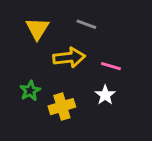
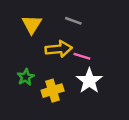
pink line: (111, 66) -> (82, 56), moved
white star: (105, 95) -> (89, 81), size x1.5

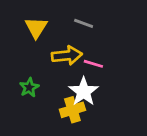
white star: (89, 81) -> (84, 92), moved
yellow cross: (53, 91) -> (72, 110), moved

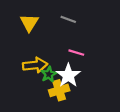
yellow arrow: (67, 55) -> (35, 65), moved
green star: (29, 87) -> (49, 74), moved

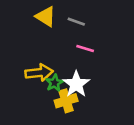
yellow triangle: (29, 23) -> (46, 17), moved, turned -30
pink line: (76, 53) -> (85, 48), moved

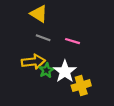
gray line: (76, 22) -> (43, 38), moved
yellow cross: (66, 101) -> (81, 86), moved

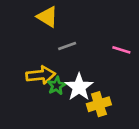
gray line: (43, 38) -> (67, 46), moved, turned -40
pink line: (72, 41) -> (121, 50), moved

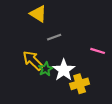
pink line: (121, 50) -> (98, 51), moved
yellow arrow: (41, 75) -> (33, 60), turned -130

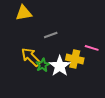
yellow triangle: (38, 14) -> (24, 13), moved, turned -42
yellow cross: (80, 84) -> (75, 59), moved, turned 30

